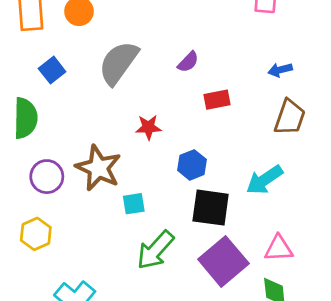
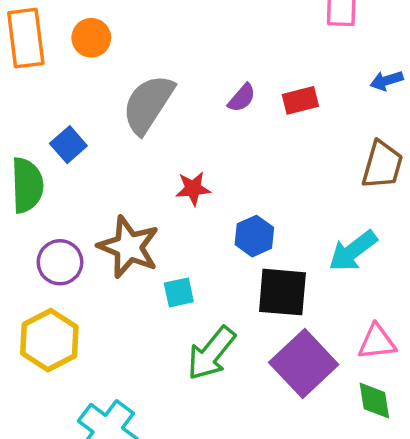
blue square: (52, 70) -> (68, 145), moved
blue arrow: (280, 70) -> (387, 81), moved
red rectangle: (217, 100) -> (300, 100), moved
yellow hexagon: (36, 234) -> (49, 340), size x1.4

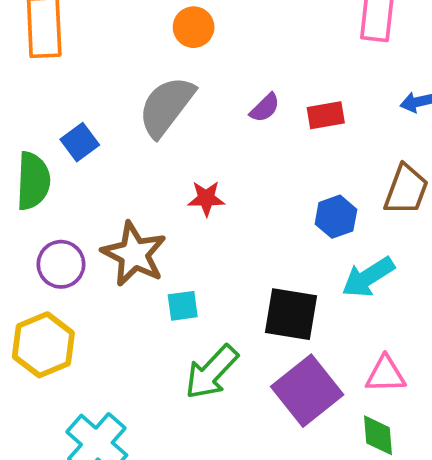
orange circle: (91, 38) -> (194, 27), moved
blue hexagon: (254, 236) -> (336, 217), moved

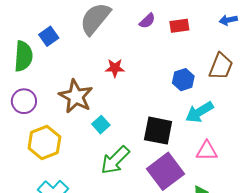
purple circle: (61, 264) -> (24, 101), moved
cyan square: (183, 306) -> (101, 125), turned -36
yellow hexagon: (43, 345) -> (44, 142), moved
pink triangle: (386, 374) -> (207, 151), moved

